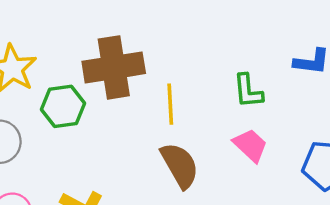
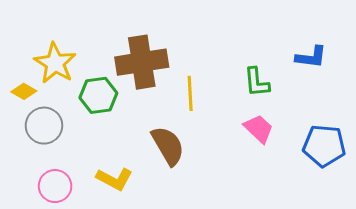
brown semicircle: (180, 165) -> (168, 146), moved

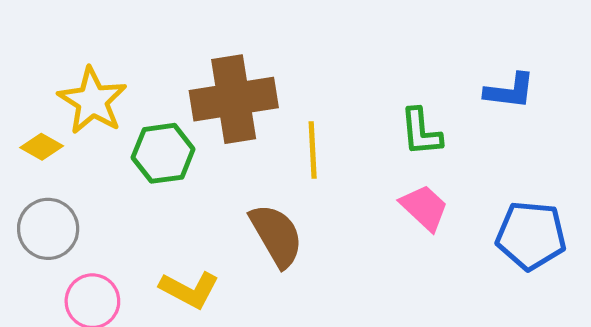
gray circle: (44, 126) -> (48, 229), moved

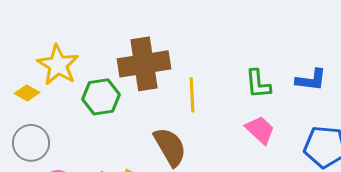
blue L-shape: (510, 91) -> (311, 80), moved

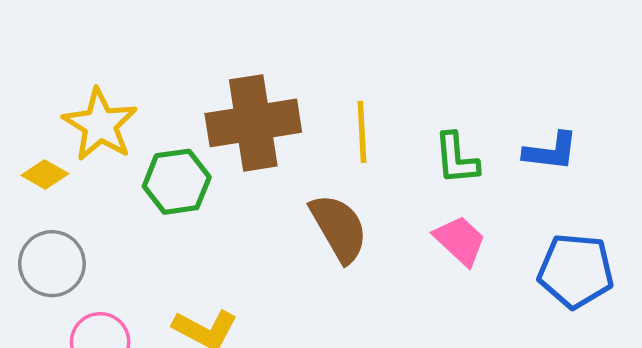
yellow line: (192, 95) -> (362, 132), moved
brown semicircle: (170, 147) -> (339, 228), moved

